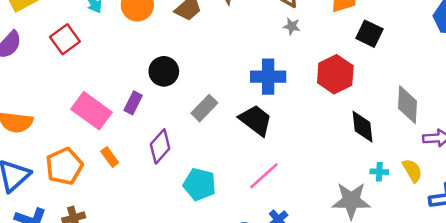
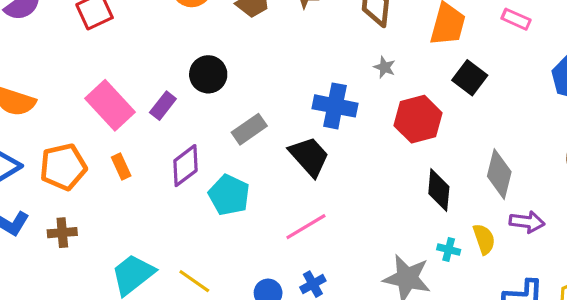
gray star: (292, 26) -> (385, 67), moved
yellow semicircle: (412, 171) -> (484, 239), moved
cyan pentagon: (199, 184) -> (229, 195), moved

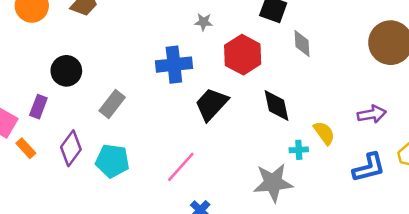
black trapezoid: (309, 156) -> (211, 104), moved, turned -78
orange rectangle: (121, 167) -> (26, 148), moved
gray diamond: (499, 174) -> (302, 43), moved, size x0.7
purple arrow: (527, 222) -> (372, 114), moved

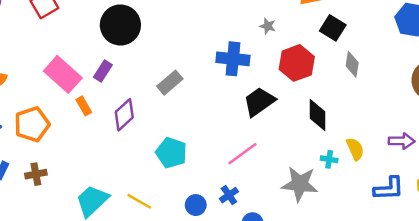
black circle: (66, 71) -> (120, 25), moved, size x1.4
cyan pentagon: (112, 161) -> (171, 153), moved
pink line: (181, 167) -> (243, 154), moved

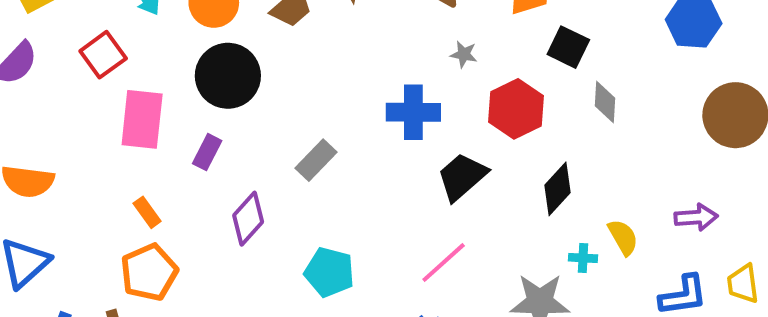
pink rectangle: (63, 74) -> (142, 119), moved, turned 60
orange rectangle: (84, 106) -> (147, 212), moved
black diamond: (317, 115) -> (557, 189), turned 48
orange pentagon: (32, 124) -> (149, 272), moved

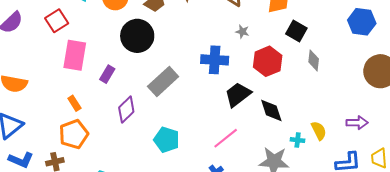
black circle: (228, 76) -> (137, 36), moved
gray rectangle: (316, 160) -> (163, 82), size x1.4
black diamond: (557, 189) -> (271, 110), moved, turned -64

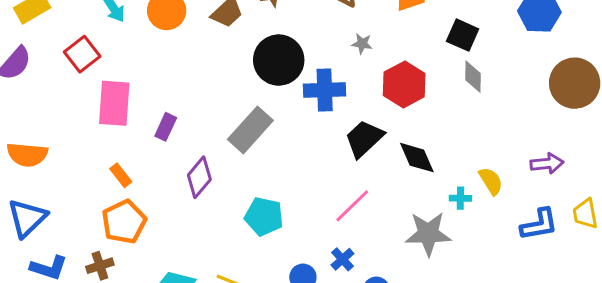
black square: (296, 31) -> (463, 35), moved
black circle: (137, 36) -> (279, 60), moved

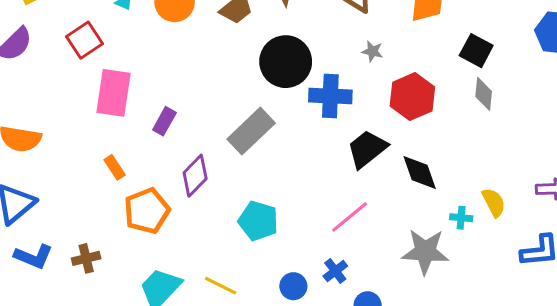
orange pentagon: (124, 222) -> (147, 211), moved

